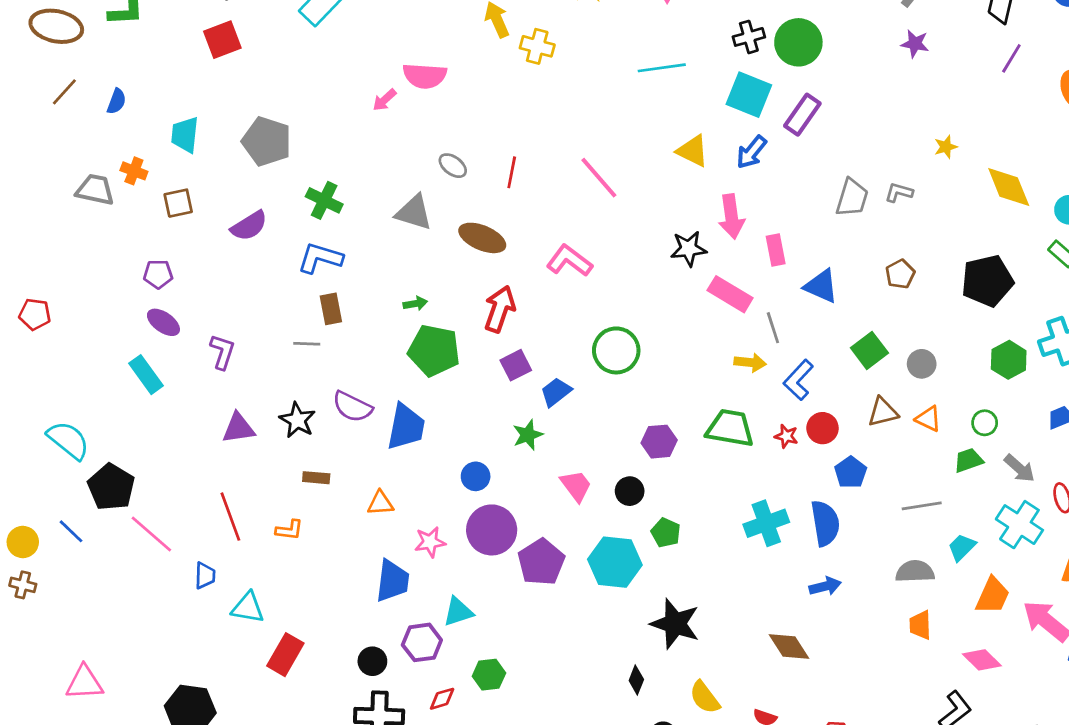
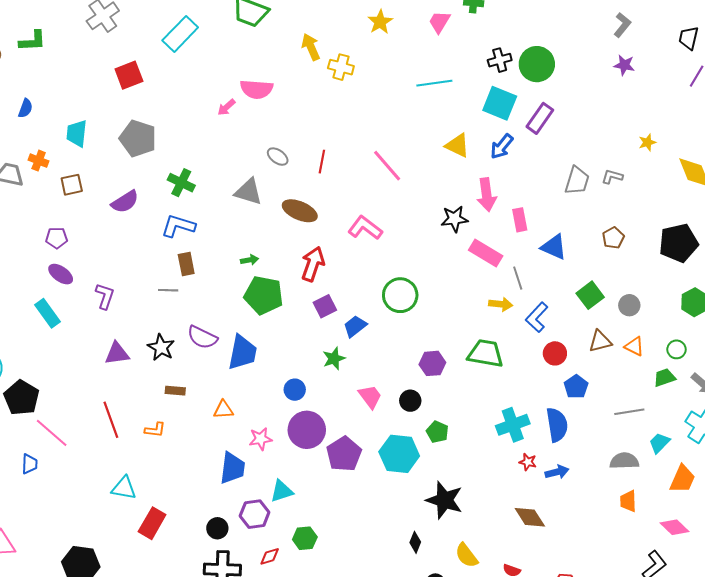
red square: (222, 40) -> (129, 75), moved
red star: (786, 436) -> (528, 462), moved
blue trapezoid: (205, 575) -> (29, 464), moved

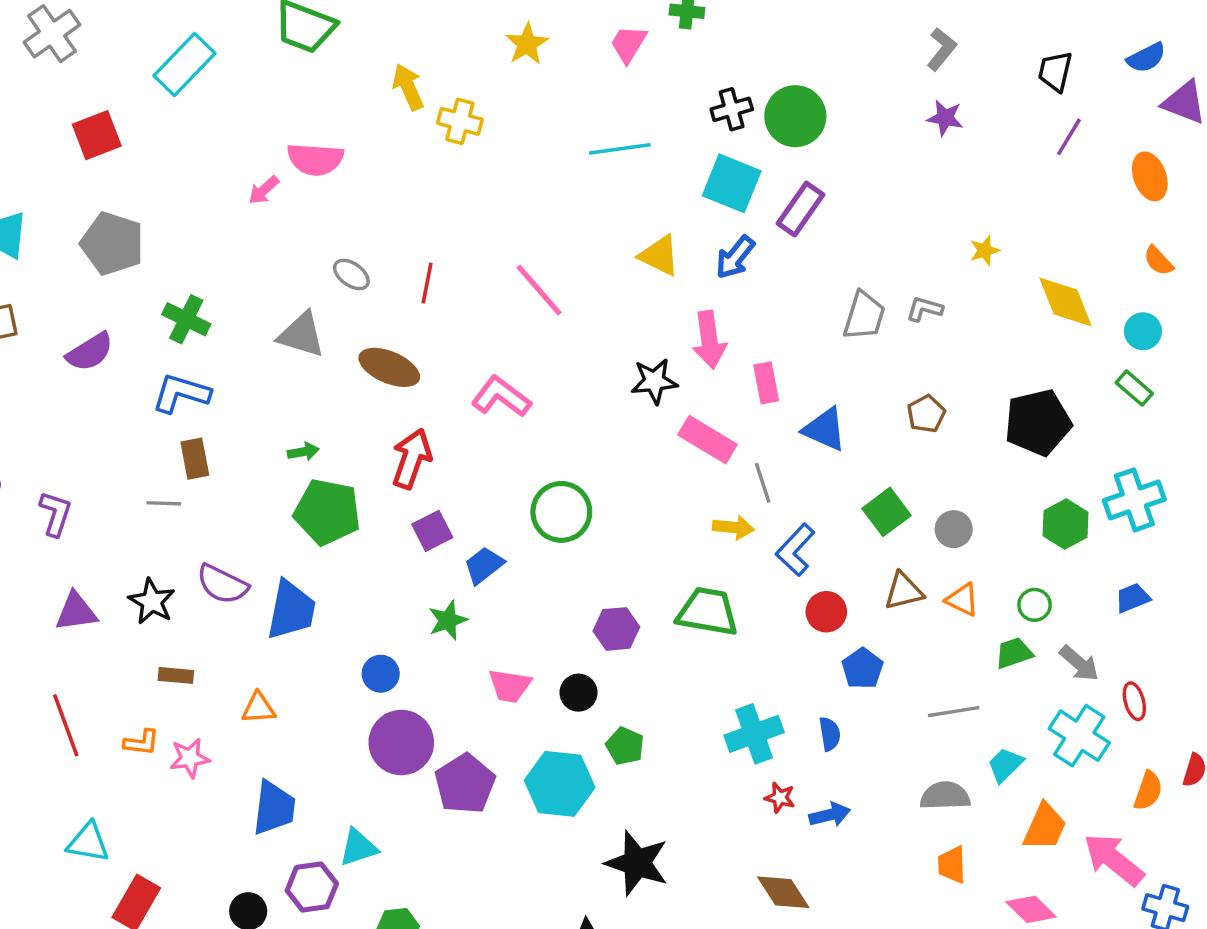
pink trapezoid: (370, 397) -> (510, 686), turned 136
blue semicircle: (557, 425) -> (830, 734), size x0.6
pink star: (261, 439) -> (190, 758), moved

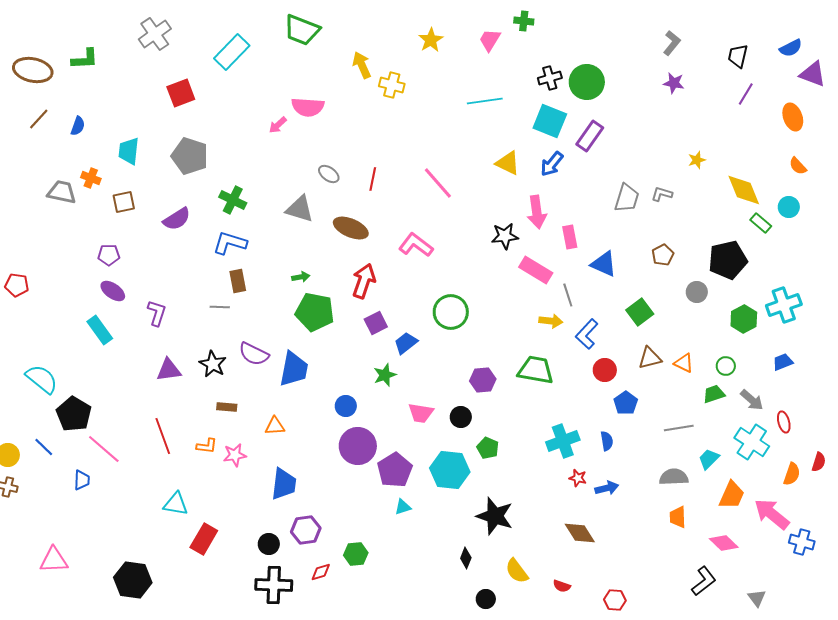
green rectangle: (1134, 388) -> (761, 223), moved
gray circle: (954, 529) -> (697, 292), moved
cyan triangle: (358, 847) -> (403, 507), moved, size x0.7

